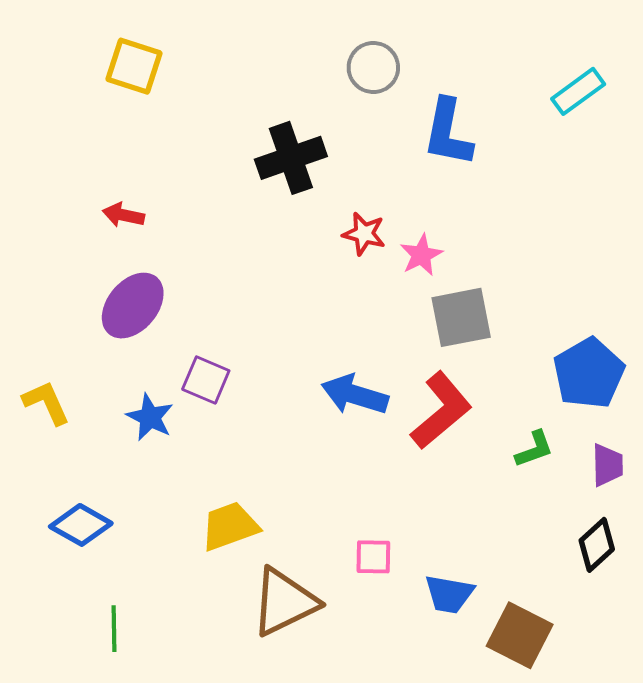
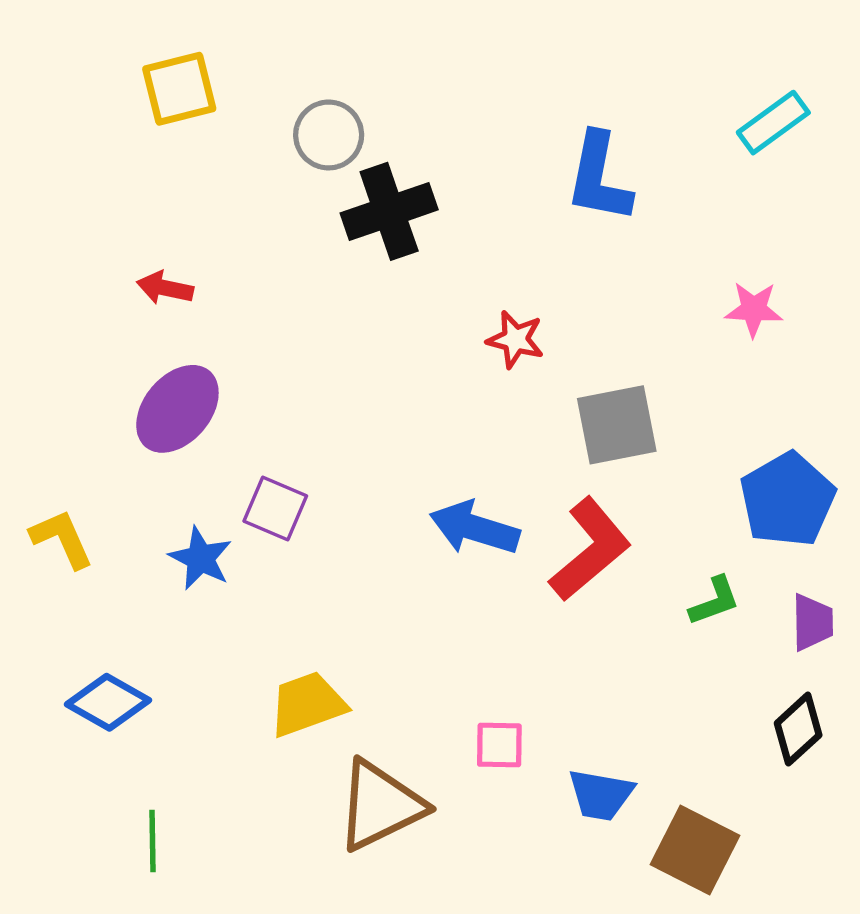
yellow square: (134, 66) -> (179, 89), turned -32
gray circle: (373, 68) -> (329, 135), moved
red star: (364, 234) -> (515, 340), moved
pink star: (421, 255) -> (754, 309), moved, turned 30

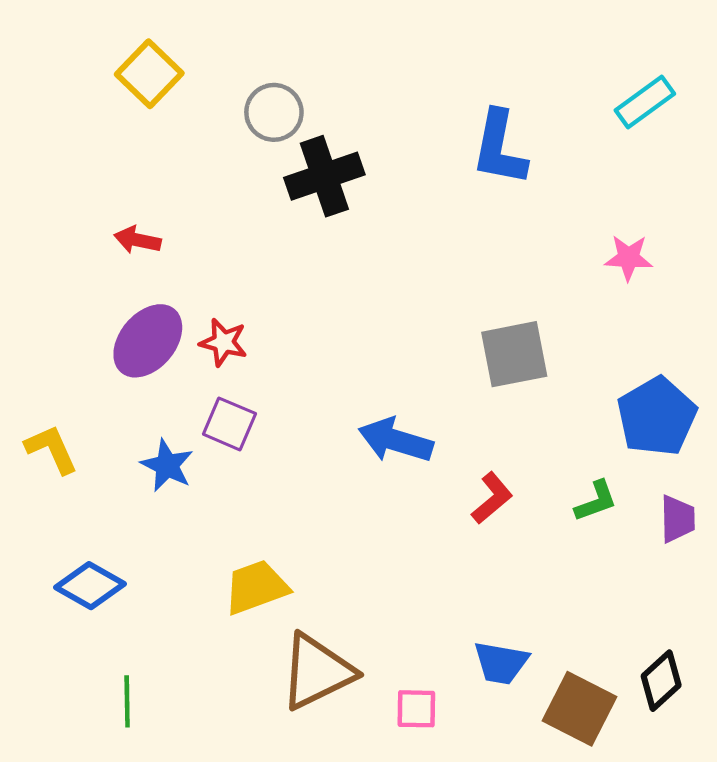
yellow square: (179, 89) -> (149, 74), turned -32
red star: (515, 340) -> (223, 342), moved
red L-shape: (590, 549) -> (492, 498), moved, size x0.6
black diamond: (798, 729) -> (661, 681), moved
pink square: (499, 745) -> (416, 709), moved

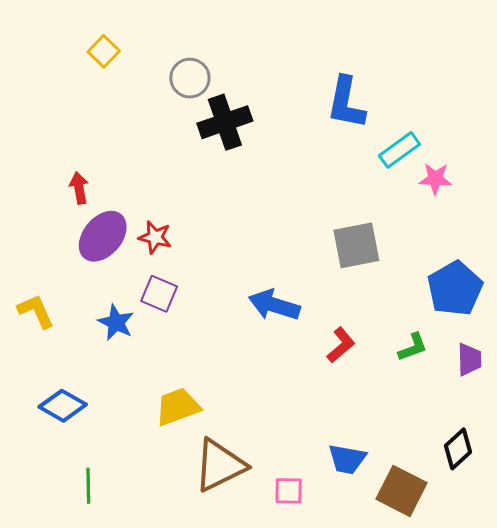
yellow square: (149, 74) -> (104, 51), size x0.7
cyan rectangle: (645, 102) -> (399, 150), moved
red arrow: (137, 240) -> (79, 188), moved, turned 68
black diamond: (661, 681) -> (458, 449), moved

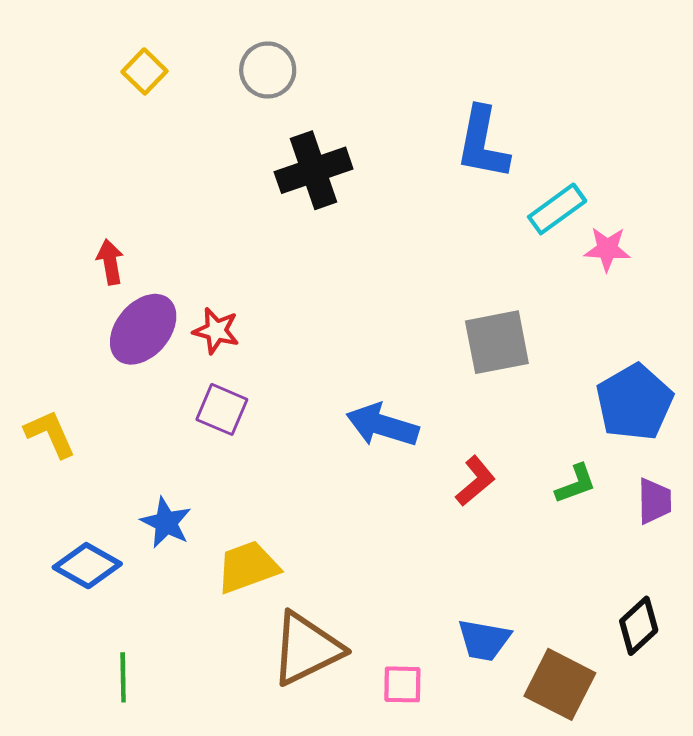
gray circle: (190, 78) -> (268, 70), moved
blue star: (116, 322) -> (166, 523), moved

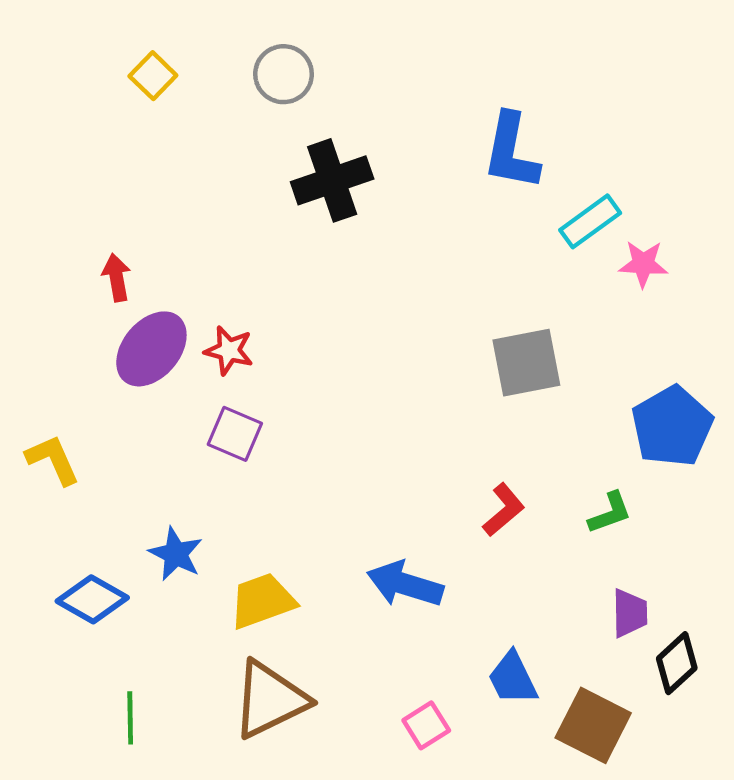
blue arrow: (382, 425) -> (405, 584), moved
purple trapezoid: (654, 501) -> (630, 613), moved
blue trapezoid: (484, 640) -> (513, 678), turned 54
brown triangle: (306, 649) -> (270, 700), moved
pink square: (402, 684) -> (426, 725), turned -33

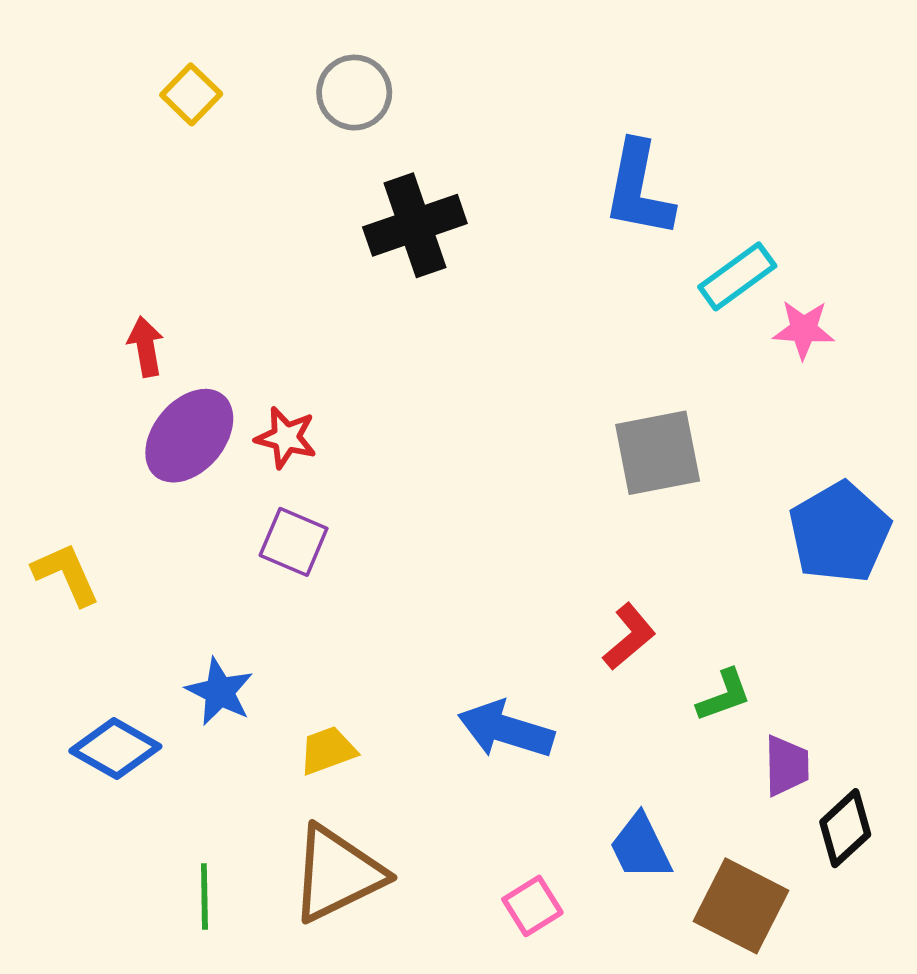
green L-shape: (610, 513) -> (724, 695), moved
yellow trapezoid: (262, 601) -> (328, 750), size x0.7
green line: (130, 718) -> (204, 896), moved

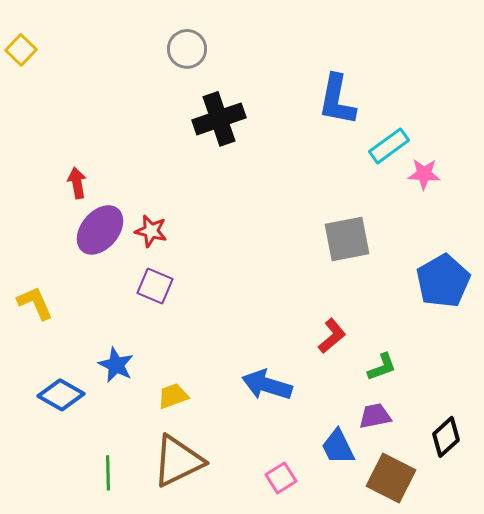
yellow square: (191, 94) -> (21, 50), moved
purple trapezoid: (787, 766) -> (375, 416), moved, turned -100

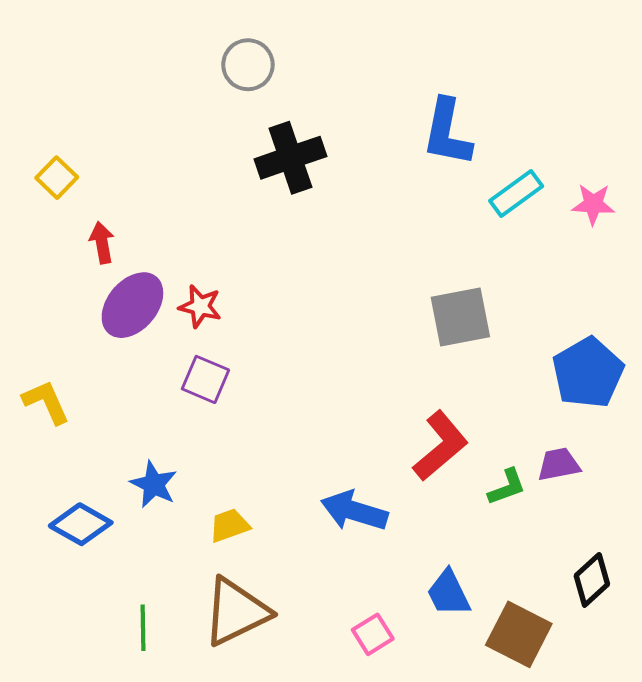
yellow square: (21, 50) -> (57, 178), moved
pink star: (424, 174) -> (593, 204), moved
red L-shape: (332, 336) -> (441, 446), size x1.5
purple trapezoid: (375, 416) -> (559, 464), moved

